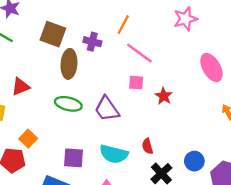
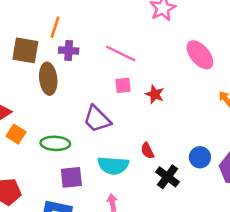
orange line: (123, 25) -> (55, 27), moved
green ellipse: (68, 104) -> (55, 143), moved
orange square: (28, 139) -> (16, 134), moved

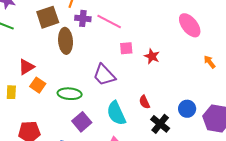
brown square: (25, 50) -> (48, 17), turned -30
pink line: (121, 54) -> (109, 21), moved
cyan semicircle: (113, 165) -> (116, 113), turned 60
purple square: (71, 177) -> (82, 122), turned -36

